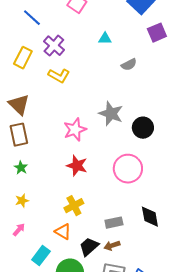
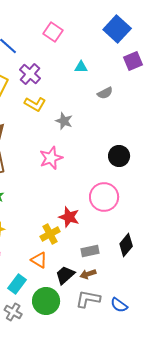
gray star: (111, 114) -> (64, 121), moved, size x0.7
red star: (77, 166) -> (69, 217), moved
black diamond: (150, 217) -> (126, 245), turned 50

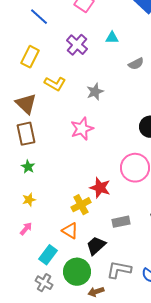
purple cross: (30, 74) -> (77, 45), moved
yellow L-shape: (35, 104) -> (55, 84), moved
gray star: (64, 121) -> (95, 92), turned 30
brown arrow: (88, 274) -> (96, 292), moved

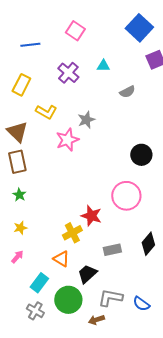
blue line: (39, 17) -> (30, 45), turned -48
pink star: (82, 129) -> (67, 140), moved
brown arrow: (96, 292) -> (96, 320), moved

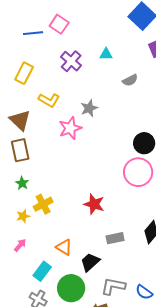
pink square: (75, 31) -> (59, 24), moved
pink circle: (126, 196) -> (138, 172), moved
yellow cross: (72, 233) -> (43, 204), moved

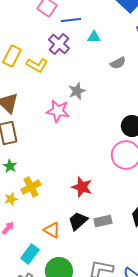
blue line: (33, 33) -> (71, 20), moved
yellow L-shape: (49, 100) -> (37, 65), moved
pink star: (70, 128) -> (58, 111), turned 30
black trapezoid: (90, 262) -> (78, 221), moved

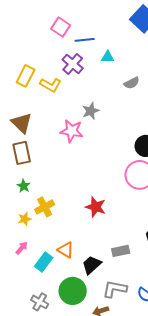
black trapezoid: (78, 221) -> (92, 265), moved
gray rectangle: (103, 221) -> (121, 251), moved
cyan rectangle: (30, 254) -> (44, 262), moved

